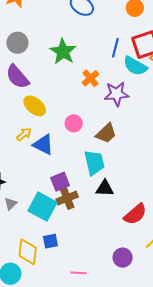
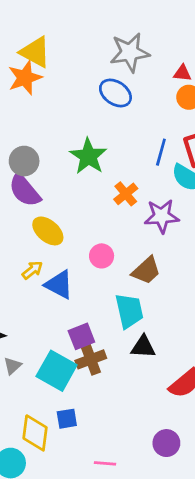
gray circle: (17, 43) -> (24, 161), moved

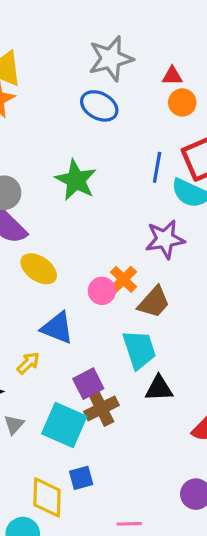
orange cross: (126, 194) -> (124, 279), moved
yellow arrow: (32, 270) -> (28, 363), moved

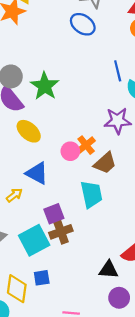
blue line: (157, 167) -> (118, 71), turned -30
green star: (76, 180) -> (45, 86), moved
black triangle: (159, 388) -> (109, 270), moved
cyan square: (64, 425) -> (34, 240), turned 32

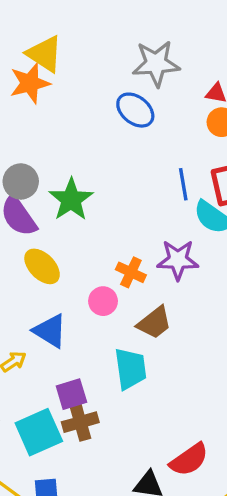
orange cross: (86, 145) -> (131, 272), moved, turned -30

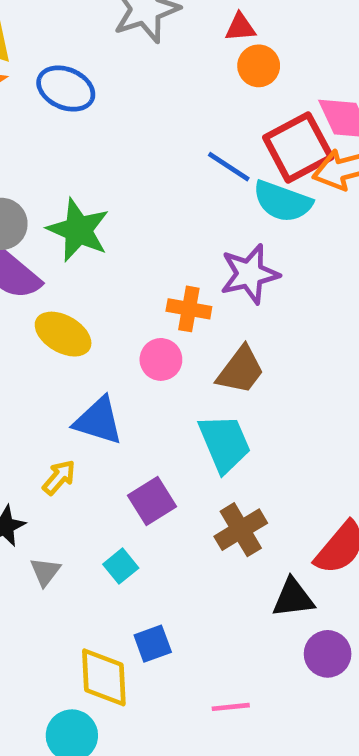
blue ellipse: (135, 110) -> (66, 89), moved
blue line: (183, 184) -> (229, 167), turned -32
brown cross: (80, 422) -> (241, 530), moved
cyan square: (39, 432) -> (121, 566), size x0.5

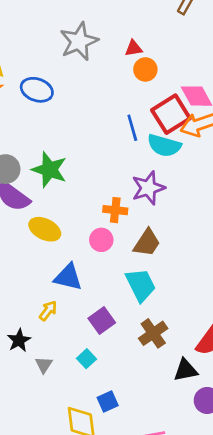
blue line: (229, 167) -> (132, 128), turned 45

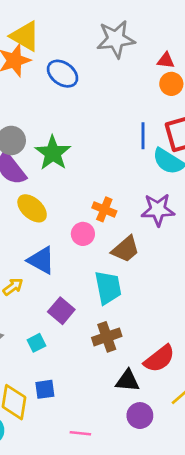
purple star: (148, 188) -> (158, 210), moved
purple square: (102, 320) -> (61, 311), turned -30

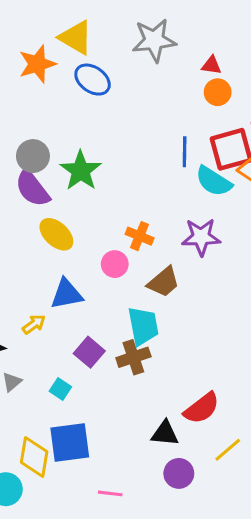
yellow triangle: (25, 36) -> (76, 38), moved
blue triangle: (41, 260) -> (67, 294), turned -40
brown cross: (107, 337) -> (133, 357), moved
cyan square: (36, 343) -> (60, 389), turned -30
blue square: (45, 389) -> (70, 443), size x1.8

